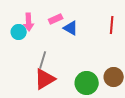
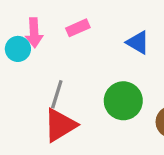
blue triangle: (71, 28) -> (138, 42), moved
green circle: (87, 83) -> (123, 101), moved

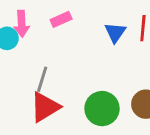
blue triangle: (138, 42) -> (115, 32), turned 35
green circle: (123, 101) -> (102, 109), moved

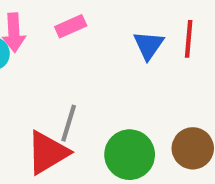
gray line: (42, 79) -> (69, 123), moved

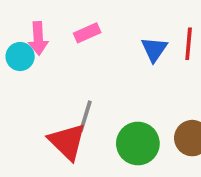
red triangle: (48, 153) -> (67, 142), turned -45

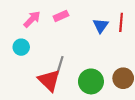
pink arrow: (38, 38) -> (32, 19), turned -132
cyan circle: (20, 57) -> (21, 47), moved

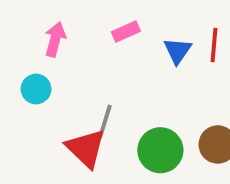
pink rectangle: (61, 16) -> (126, 32), moved
pink arrow: (32, 19) -> (55, 39), turned -30

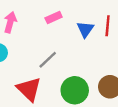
gray line: (105, 122) -> (48, 60), moved, turned 30

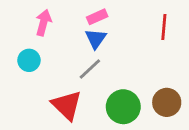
blue triangle: (85, 29) -> (96, 39), moved

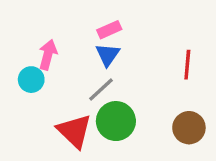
pink arrow: (43, 23) -> (48, 55), moved
red line: (164, 27) -> (187, 65), moved
green circle: (123, 107) -> (116, 121), moved

